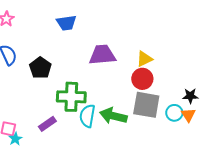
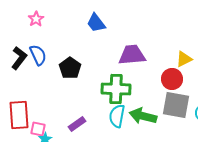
blue trapezoid: (66, 23) -> (96, 23), turned 60
yellow triangle: (144, 59) -> (184, 59), moved
green cross: (71, 97) -> (116, 89), moved

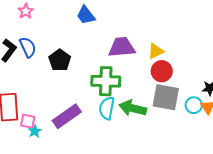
yellow triangle: (184, 59) -> (156, 51), moved
purple rectangle: (77, 124) -> (67, 116), size x1.6

